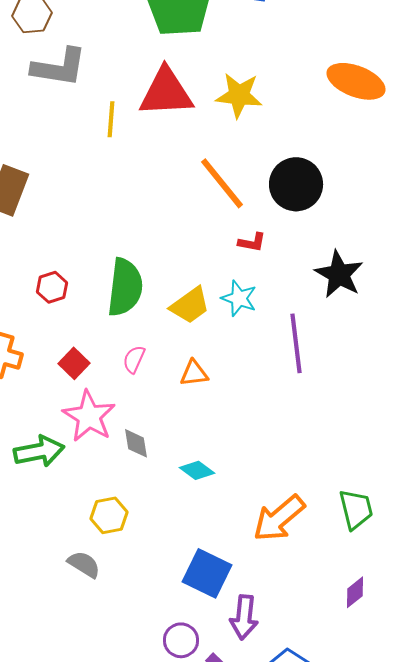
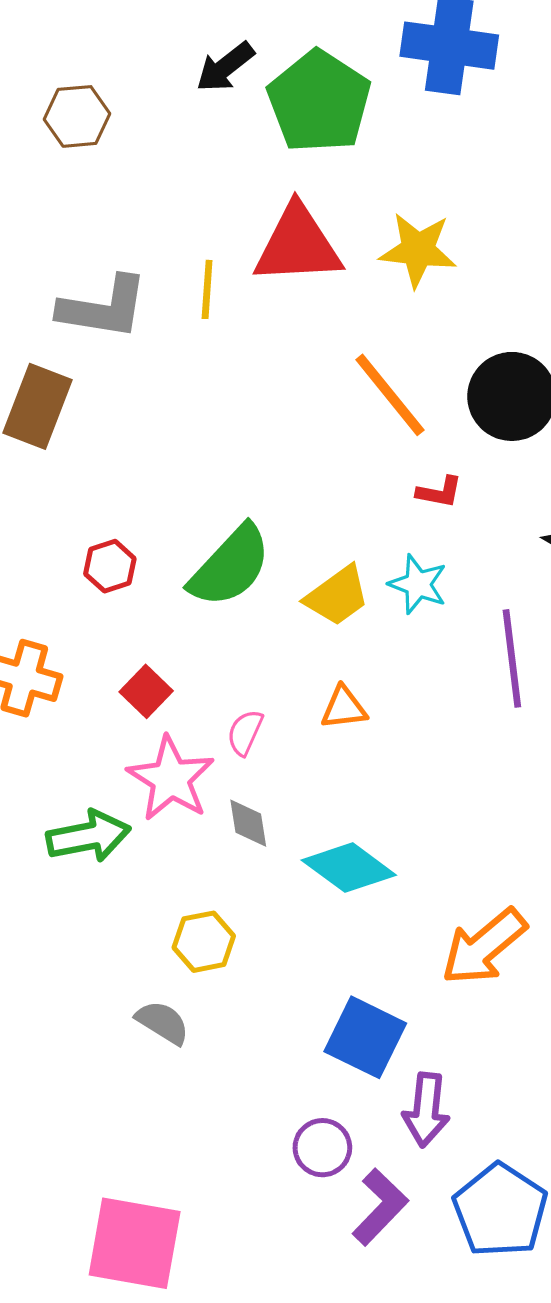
gray L-shape: (59, 67) -> (103, 308), moved
green semicircle: (125, 287) -> (230, 566), turned 36
pink semicircle: (134, 359) -> (245, 733), moved
cyan diamond: (197, 470) -> (349, 868), size x1.6

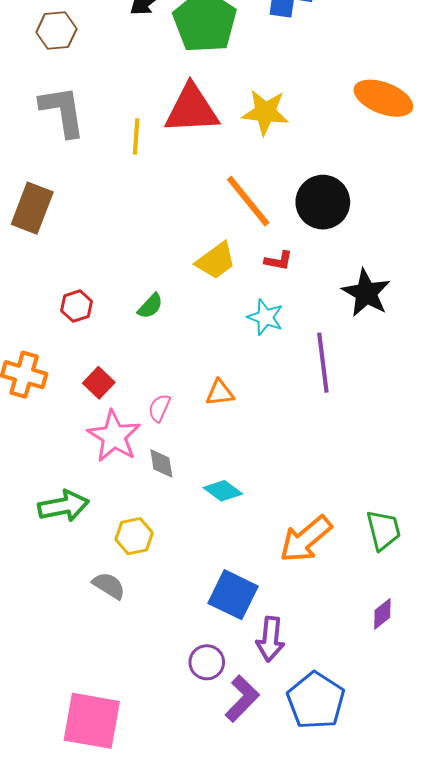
gray L-shape: (103, 308) -> (62, 111), moved, turned -108
green semicircle: (230, 566) -> (150, 306), size x0.5
yellow trapezoid: (337, 596) -> (216, 261), moved
green arrow: (88, 836) -> (63, 506), moved
cyan diamond: (349, 868) -> (223, 491), size x0.7

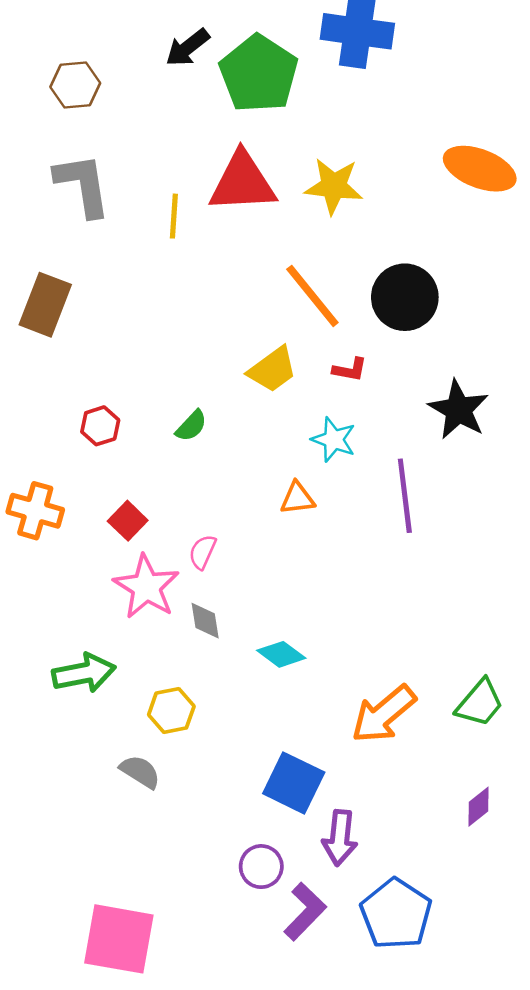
orange triangle: (220, 393) -> (297, 498), moved
green trapezoid: (383, 530) -> (480, 703), turned 54

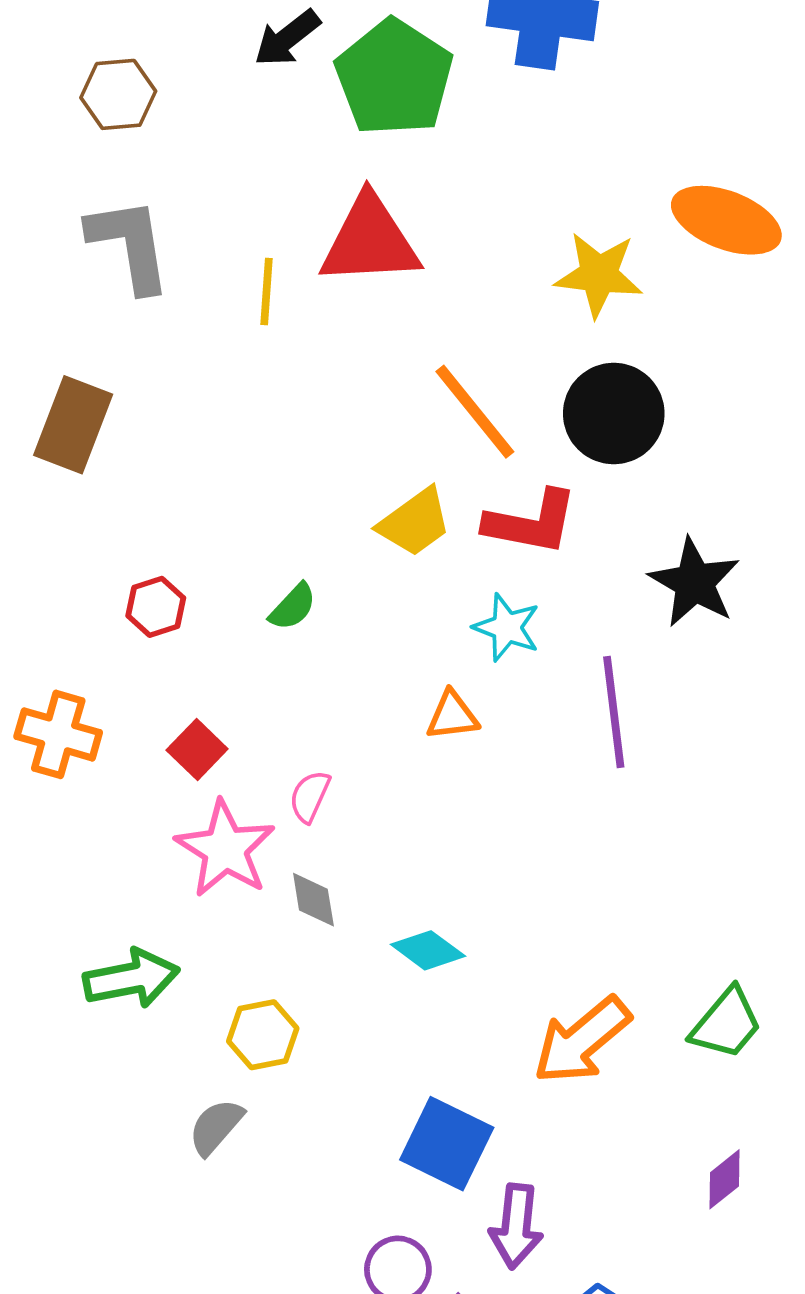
yellow star: (334, 186) -> (599, 275), moved
red L-shape: (350, 370) -> (531, 522), size x1.8
gray semicircle: (140, 772) -> (216, 1127), turned -81

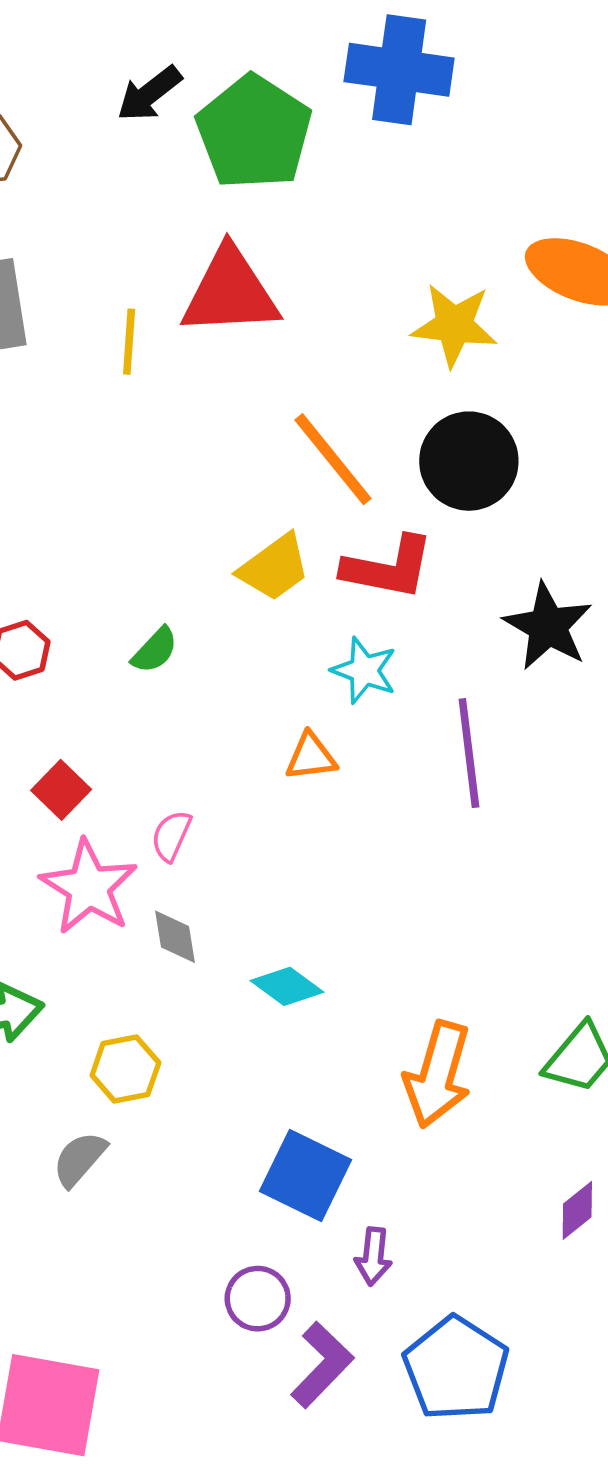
orange arrow: (582, 1040) -> (438, 1075), turned -34
purple arrow: (516, 1226) -> (373, 1256), size x0.7

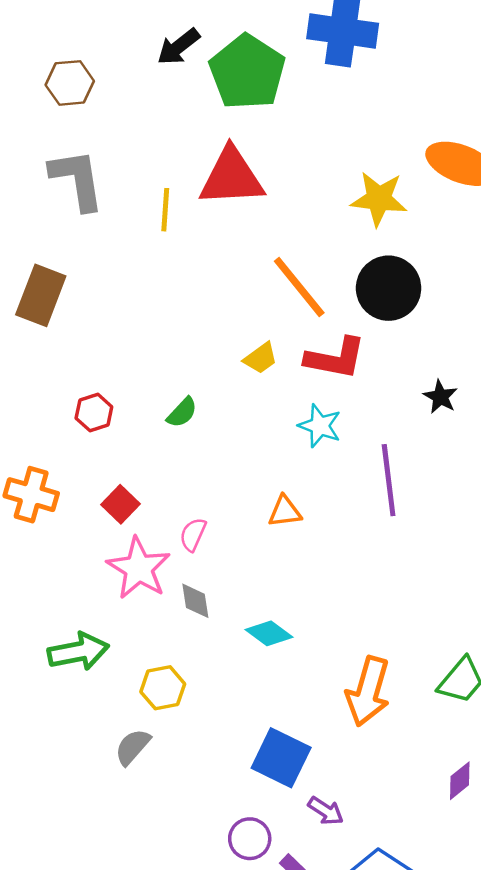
yellow trapezoid: (274, 568) -> (261, 358), size x0.7
black star: (548, 626) -> (440, 397), size x0.6
orange triangle: (311, 757) -> (285, 512), moved
purple arrow: (373, 1256) -> (326, 811), turned -63

